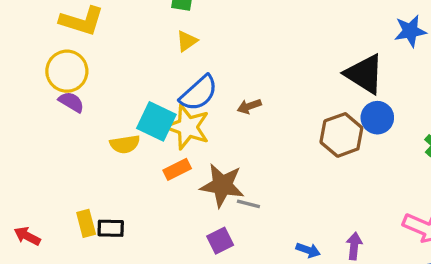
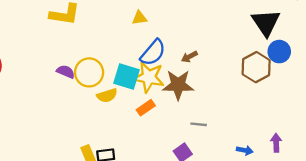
yellow triangle: (187, 41) -> (140, 18), turned 35
yellow circle: (67, 71) -> (89, 72), moved
black triangle: (364, 74) -> (266, 23), turned 32
brown star: (222, 185) -> (178, 85), moved

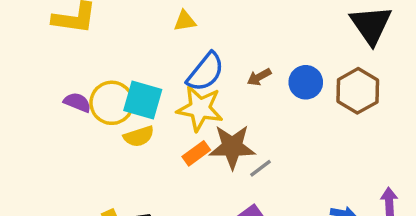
blue circle: (279, 52) -> (306, 82), moved
cyan square: (127, 76) -> (143, 100), moved
brown star: (178, 85) -> (232, 147), moved
gray line: (199, 124) -> (261, 168), moved, turned -42

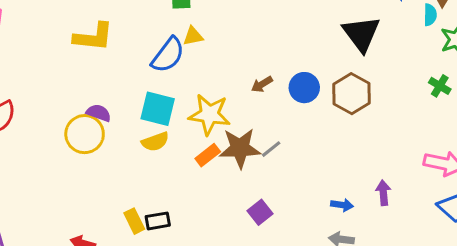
blue semicircle: (205, 72) -> (168, 55), moved
yellow circle: (112, 103) -> (85, 134), moved
gray line: (261, 168) -> (271, 149), moved

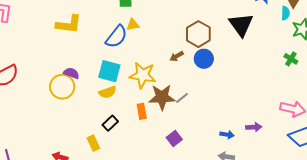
brown hexagon: (351, 94) -> (198, 34), moved
orange rectangle: (208, 155) -> (142, 111), moved, turned -63
purple arrow: (383, 193) -> (254, 127), turned 91
black rectangle: (158, 221) -> (110, 123), moved, turned -35

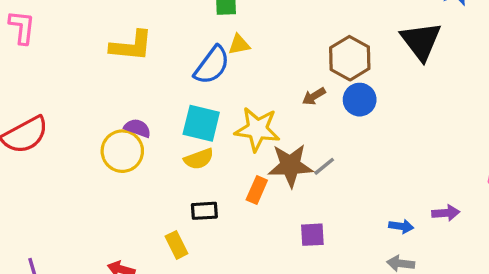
orange rectangle: (142, 111) -> (257, 190), turned 35
black rectangle: (110, 123) -> (204, 211), turned 42
purple square: (174, 139) -> (312, 235), turned 35

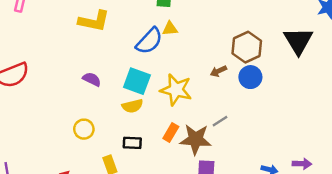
yellow circle: (122, 151) -> (84, 129), moved, size x0.7
brown star: (290, 166) -> (196, 139), moved

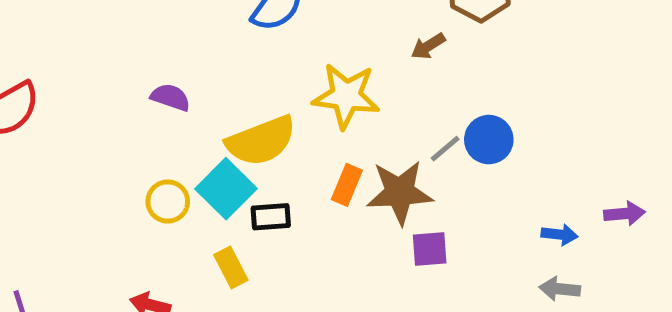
blue circle: (250, 77) -> (489, 140), moved
cyan square: (137, 81) -> (226, 189), moved, turned 32
yellow semicircle: (132, 106) -> (261, 141), size x1.6

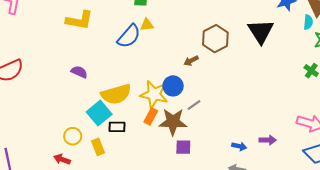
yellow star: (346, 96) -> (154, 94), moved
blue circle: (489, 140) -> (173, 86), moved
yellow circle: (168, 202) -> (73, 136), moved

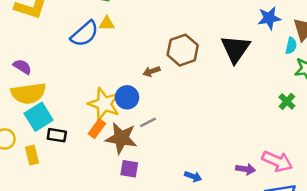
yellow semicircle: (116, 94) -> (28, 93), moved
purple arrow: (268, 140) -> (246, 169), moved

